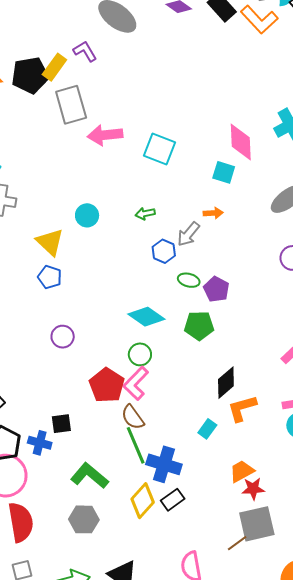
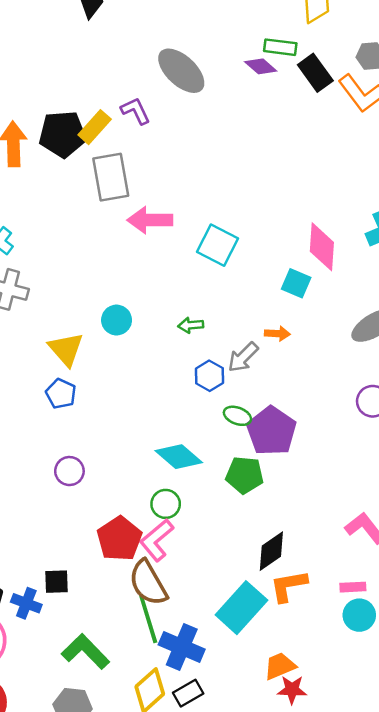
purple pentagon: (216, 289) -> (271, 431), size x1.5
brown semicircle: (133, 417) -> (148, 583), size x1.4
cyan rectangle: (207, 429) -> (241, 608), size x2.0

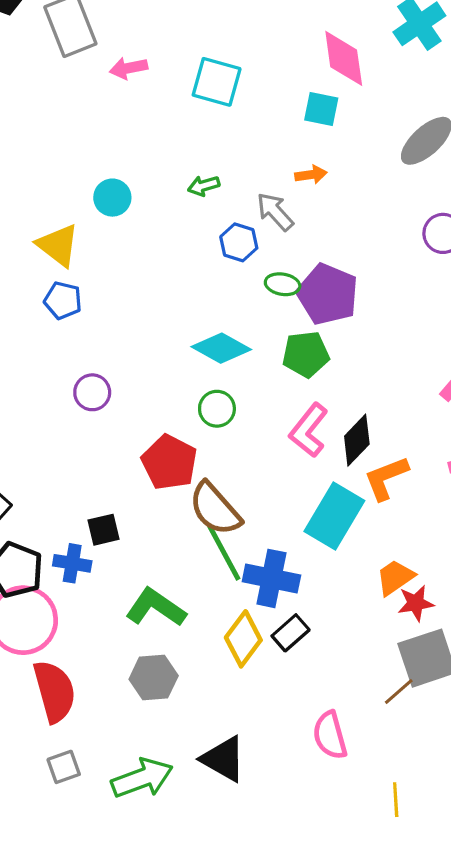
pink arrow: (150, 220) -> (128, 68), size x0.7
gray arrow: (243, 357) -> (275, 212), turned 104
pink L-shape: (157, 540) -> (309, 430), moved

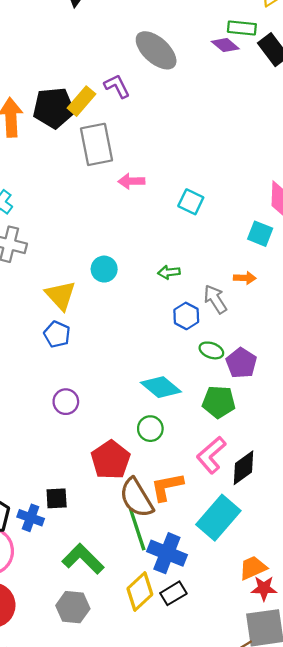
cyan square: (217, 82) -> (191, 202), size x0.7
purple pentagon: (328, 294) -> (241, 363), size x0.7
orange L-shape: (386, 478) -> (167, 487), moved

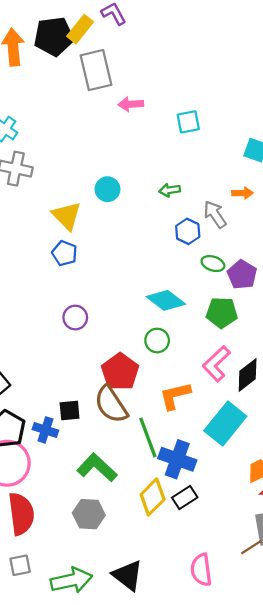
cyan square: (191, 202) -> (188, 122), turned -35
brown semicircle: (136, 498) -> (111, 404), moved

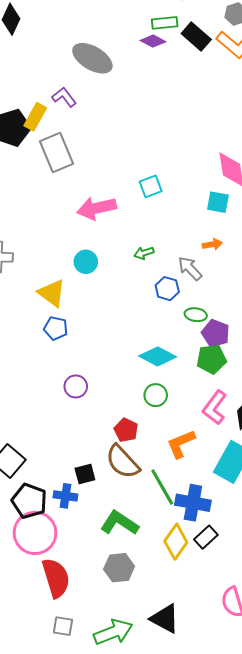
pink arrow: (131, 104) -> (97, 208), moved, size x1.6
purple pentagon: (242, 275) -> (216, 333), moved
red pentagon: (120, 372) -> (126, 430), size x0.7
gray square: (20, 565) -> (63, 626), turned 30

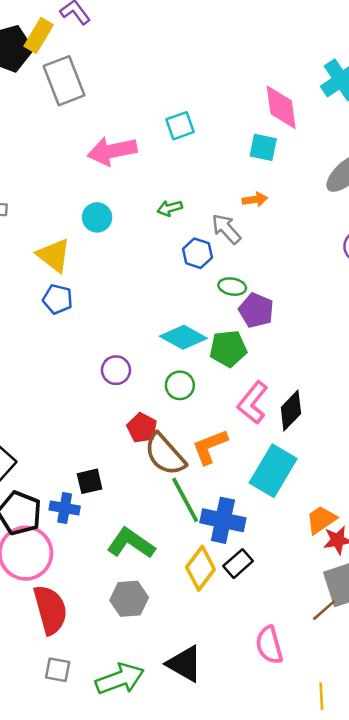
green pentagon: (212, 359) -> (228, 349), moved
purple circle: (76, 386) -> (116, 370), moved
brown semicircle: (123, 462) -> (165, 454), moved

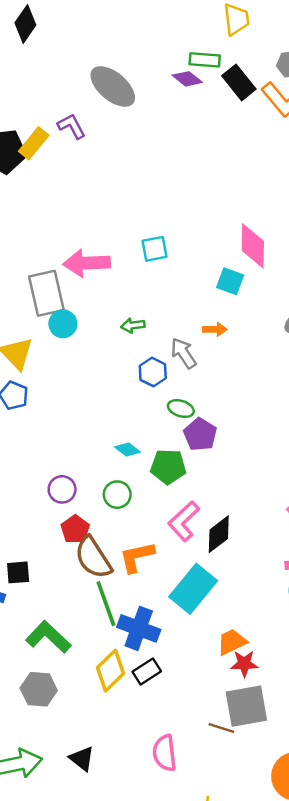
gray rectangle: (64, 81) -> (46, 293), moved
cyan diamond: (183, 337) -> (127, 450), size x0.6
purple circle: (116, 370) -> (62, 489), moved
brown line: (324, 610) -> (221, 728), turned 50
black triangle: (185, 664) -> (82, 759), size x0.7

